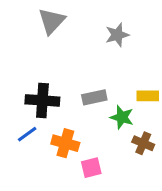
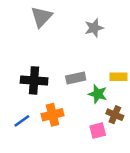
blue line: (27, 134) -> (22, 121), moved
orange cross: (65, 143) -> (52, 115), turned -30
pink square: (91, 168) -> (98, 131), moved

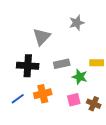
gray triangle: (41, 17) -> (42, 37), moved
brown cross: (115, 115) -> (94, 104), moved
pink square: (98, 131) -> (74, 100), moved

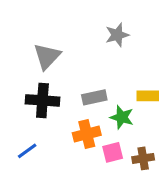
gray triangle: (42, 37) -> (47, 56), moved
orange cross: (43, 94) -> (87, 134), moved
brown cross: (94, 104) -> (143, 158), turned -32

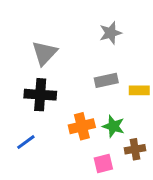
gray rectangle: (94, 97) -> (106, 80), moved
green star: (122, 117) -> (113, 126), moved
pink square: (113, 152) -> (103, 164), moved

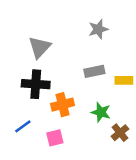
orange cross: (82, 126) -> (63, 105), moved
brown cross: (135, 149) -> (120, 133), turned -30
pink square: (103, 164) -> (55, 138), moved

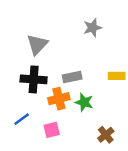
gray rectangle: (94, 71) -> (72, 77), moved
green star: (101, 112) -> (84, 102), moved
brown cross: (120, 133) -> (106, 135), moved

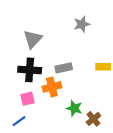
green star: (84, 102) -> (74, 108), moved
blue line: (22, 119) -> (19, 121), moved
pink square: (52, 130) -> (27, 99), moved

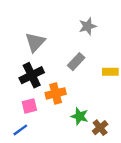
gray rectangle: (64, 68) -> (76, 62), moved, turned -35
black cross: (30, 70) -> (32, 75), turned -30

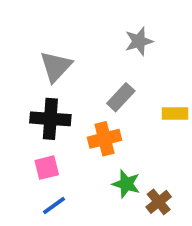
black cross: (32, 75) -> (50, 119), turned 30
orange cross: (56, 93) -> (105, 139), moved
blue line: (20, 130) -> (54, 206), moved

